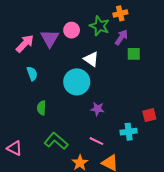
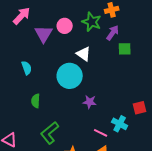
pink arrow: (25, 44) -> (22, 16), moved
cyan cross: (129, 132) -> (120, 124), turned 35
green L-shape: (56, 141) -> (50, 133), turned -80
pink line: (96, 141) -> (101, 133), moved

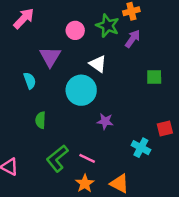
purple triangle: (44, 34) -> (50, 57), moved
green square: (125, 49) -> (154, 77), moved
pink line: (101, 133) -> (87, 158), moved

